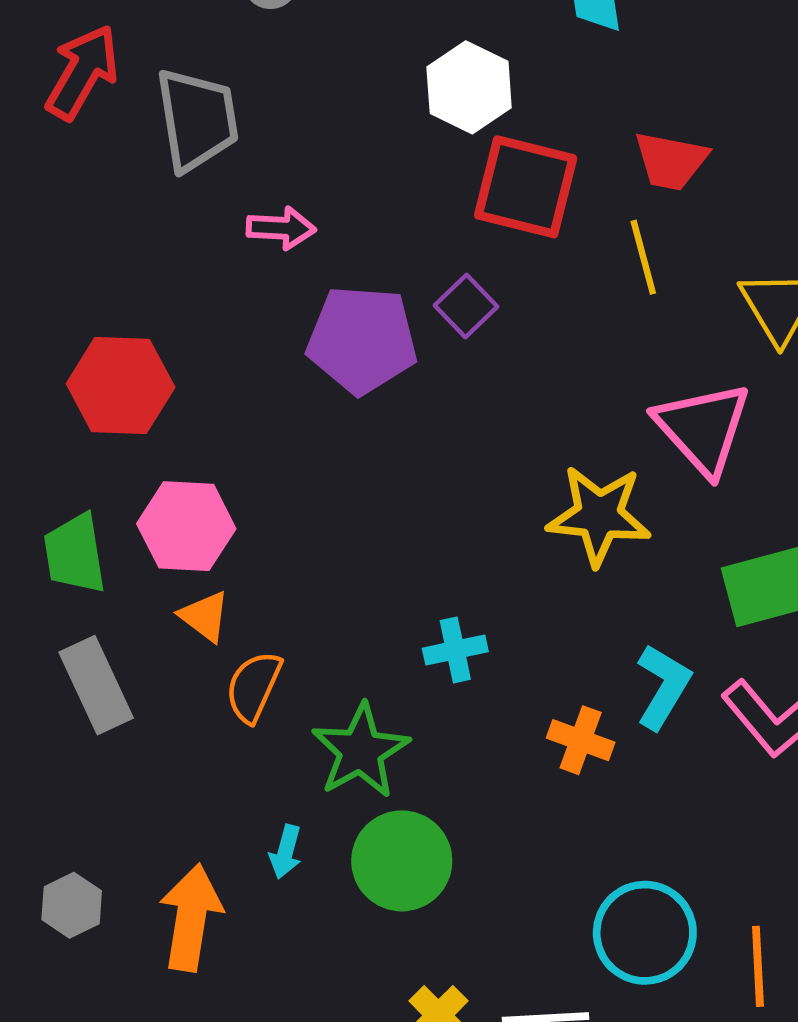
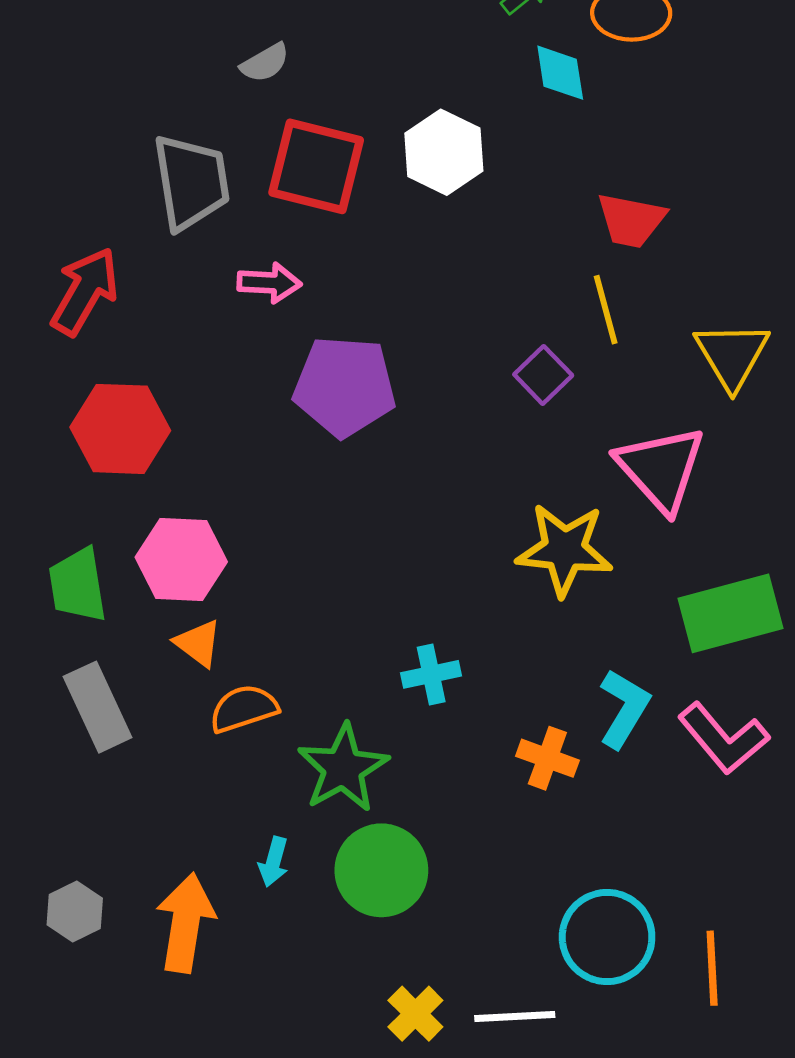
red arrow: (82, 72) -> (85, 291), moved
red square: (526, 187) -> (316, 166), moved
purple square: (466, 306) -> (543, 375), moved
orange semicircle: (254, 687) -> (244, 709), turned 48

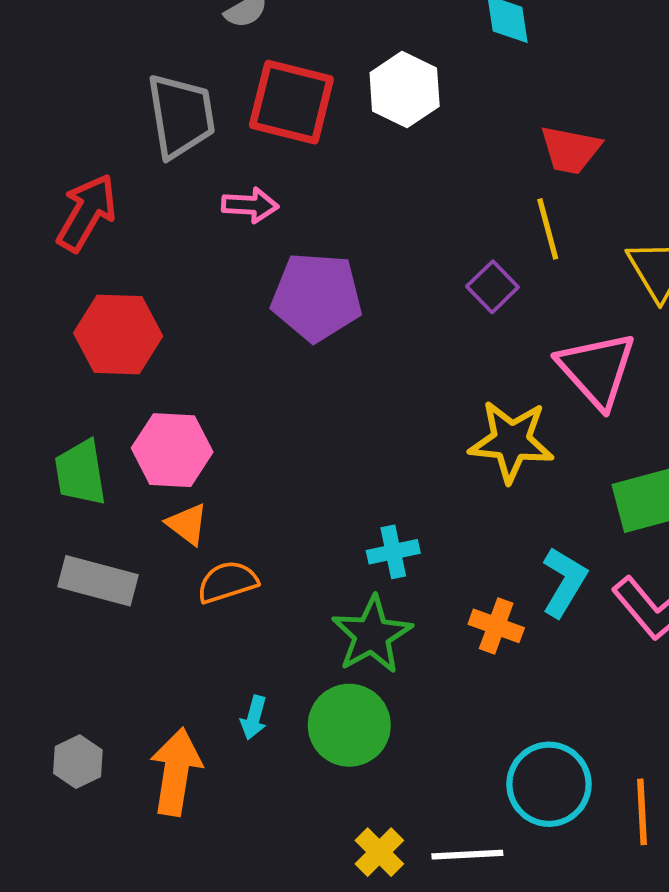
gray rectangle: (98, 707) -> (98, 581), turned -50
green star: (343, 768) -> (372, 635), moved

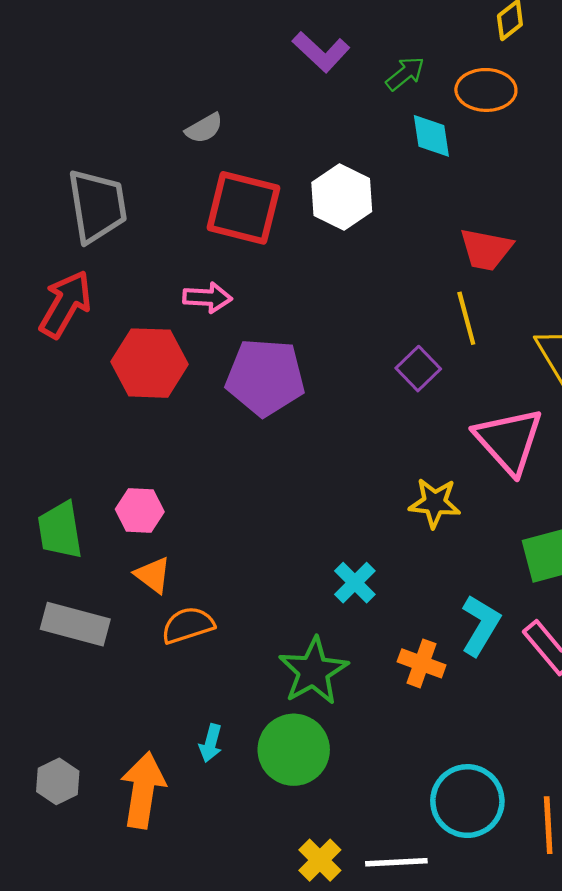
gray trapezoid: (181, 116) -> (97, 206), moved
red hexagon: (118, 334) -> (150, 363), moved
yellow star: (511, 441) -> (435, 503), size x0.7
pink hexagon: (172, 450) -> (140, 511), size x0.7
cyan cross: (393, 552) -> (355, 583), moved, turned -33

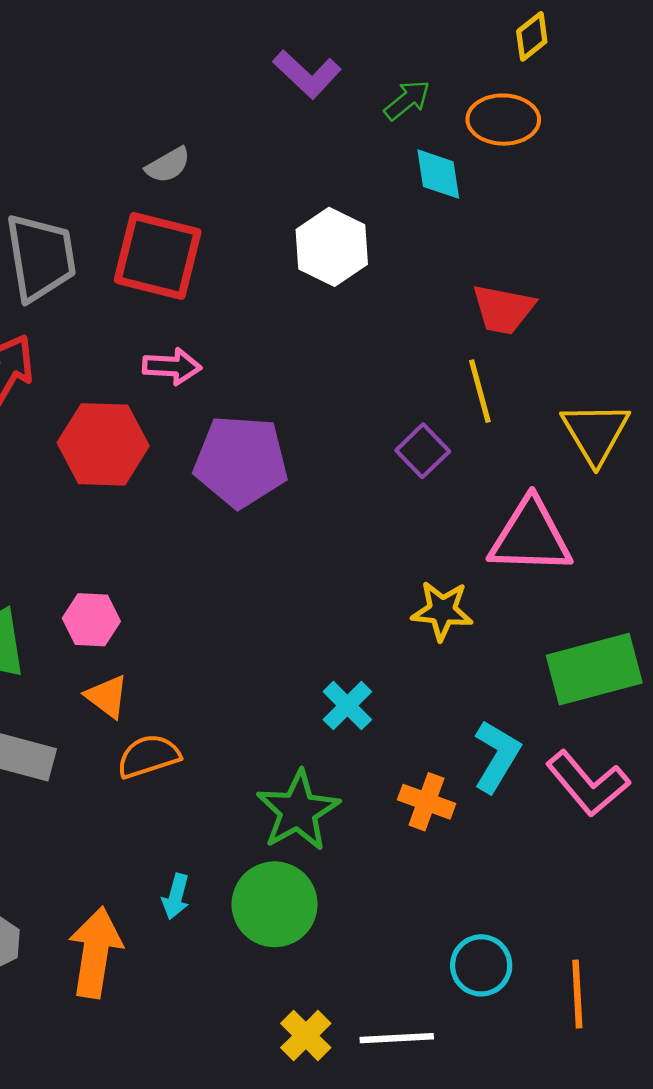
red square: (243, 208) -> (158, 256), moved
pink triangle: (509, 441) -> (531, 537), turned -46
cyan circle: (467, 801) -> (481, 965), size x0.7

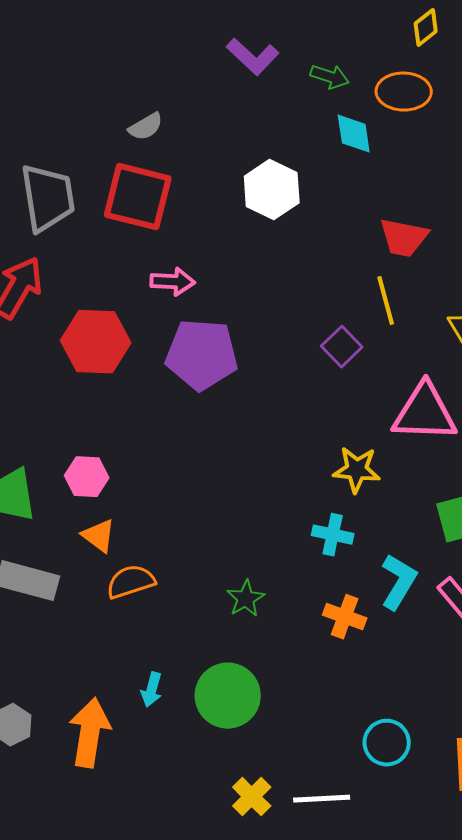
green arrow: (407, 100) -> (330, 77), turned 57
pink arrow: (172, 366) -> (173, 282), moved
cyan cross: (347, 706) -> (333, 535), moved, turned -33
green star: (298, 811) -> (246, 599), moved, size x0.6

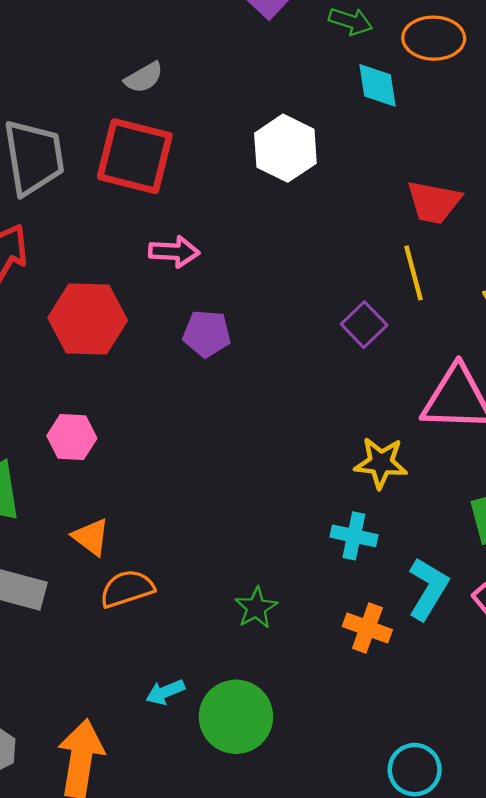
purple pentagon: (202, 355) -> (207, 334), size x0.6
pink hexagon: (87, 477) -> (72, 437), moved
cyan arrow: (152, 690) -> (165, 692), moved, turned 52

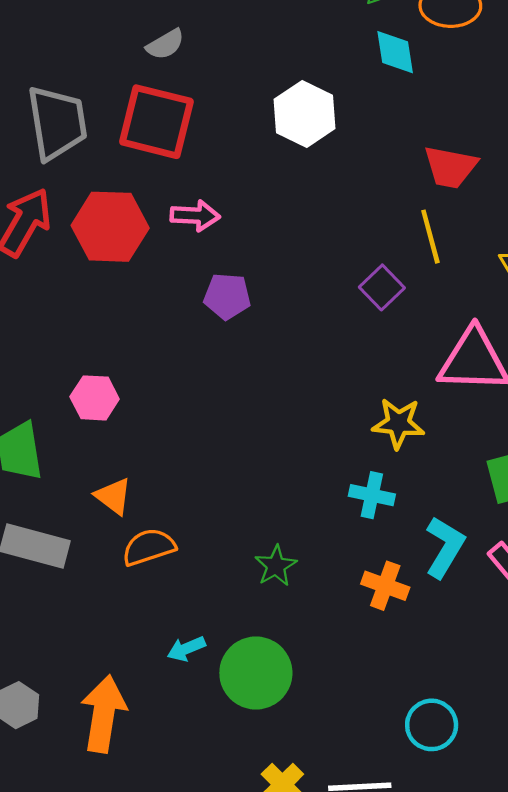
red hexagon: (88, 319) -> (110, 227), moved

